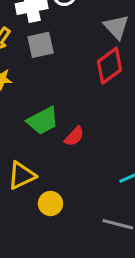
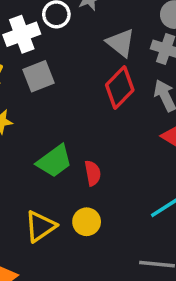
red semicircle: (74, 136) -> (93, 173), turned -45
yellow circle: (50, 204) -> (87, 222), moved

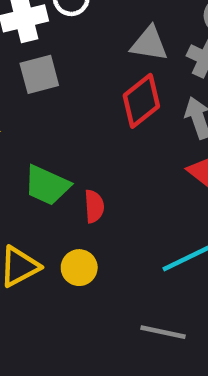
gray triangle: (121, 43) -> (149, 44), turned -36
green trapezoid: (54, 161) -> (47, 185), turned 54

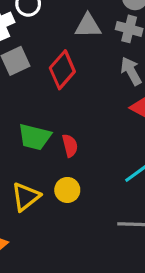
red diamond: (141, 101) -> (62, 70), moved

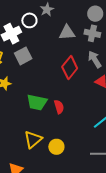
red diamond: (62, 70) -> (70, 68), moved
yellow circle: (67, 190) -> (56, 147), moved

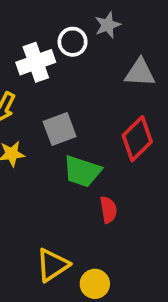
gray square: (23, 56) -> (60, 129), moved
green trapezoid: (37, 102) -> (82, 171), moved

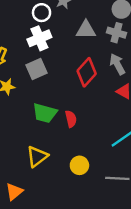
white cross: (36, 62) -> (39, 38), moved
green trapezoid: (82, 171) -> (45, 113), moved
yellow circle: (95, 284) -> (79, 165), moved

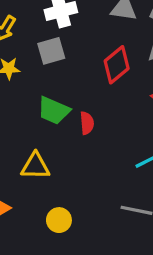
yellow triangle: (37, 156) -> (35, 166), turned 30
yellow circle: (79, 165) -> (59, 220), moved

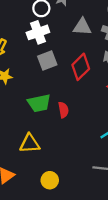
gray square: (51, 51) -> (47, 60), moved
green trapezoid: (54, 110) -> (39, 103), turned -30

